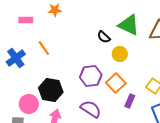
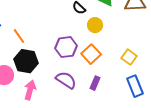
orange line: (44, 48) -> (19, 36), moved
purple rectangle: (130, 101) -> (95, 83), moved

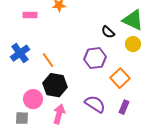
yellow circle: (95, 25) -> (133, 44), moved
purple hexagon: (66, 47) -> (95, 58), moved

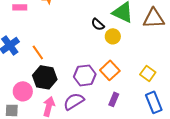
yellow circle: (133, 44) -> (113, 36), moved
purple hexagon: (95, 58) -> (85, 75), moved
purple semicircle: (95, 104) -> (74, 101), moved, turned -65

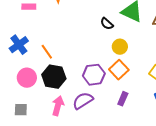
yellow circle: (113, 36) -> (120, 47), moved
pink circle: (23, 91) -> (27, 78), moved

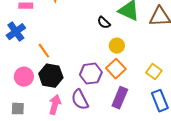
blue cross: (19, 45) -> (16, 32), moved
purple rectangle: (123, 99) -> (120, 98), size x1.5
purple semicircle: (83, 101) -> (80, 100), turned -85

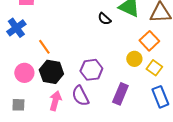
yellow circle: (117, 46) -> (134, 59), moved
orange square: (116, 69) -> (149, 41), moved

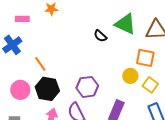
orange square: (149, 41) -> (145, 58), turned -36

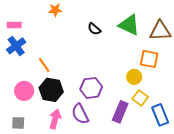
pink rectangle: (22, 19) -> (14, 25), moved
black semicircle: (100, 36) -> (94, 29), moved
yellow square: (150, 85) -> (140, 98), moved

